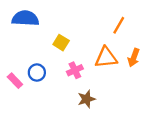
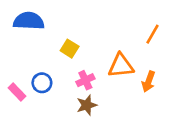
orange line: (119, 25) -> (152, 34), moved
orange arrow: (134, 58) -> (149, 81), moved
brown star: (86, 99) -> (87, 105), moved

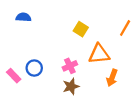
blue semicircle: (29, 21) -> (23, 17), size x0.6
yellow square: (70, 49) -> (81, 29), moved
orange arrow: (149, 81) -> (112, 78), moved

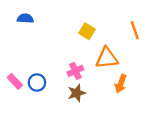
orange line: (125, 28) -> (135, 30), turned -49
blue circle: (34, 68) -> (37, 83), moved

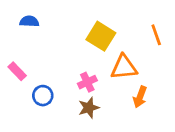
yellow square: (87, 31) -> (101, 36), size x1.5
pink rectangle: (15, 81) -> (17, 71), moved

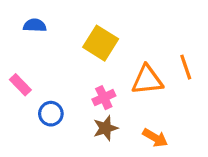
orange line: (156, 35) -> (186, 67), moved
yellow square: (101, 36) -> (101, 43), moved
orange arrow: (140, 97) -> (155, 138), moved, turned -80

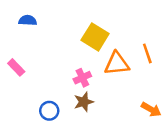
yellow square: (101, 43) -> (95, 37), moved
blue circle: (51, 114) -> (49, 111), moved
orange arrow: (155, 138) -> (151, 109), moved

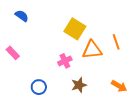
blue semicircle: (28, 20) -> (22, 16), turned 32
brown star: (84, 102) -> (79, 85), moved

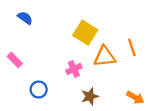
blue circle: (39, 87) -> (39, 89), moved

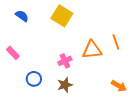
yellow square: (85, 33) -> (62, 16), moved
brown star: (90, 96) -> (65, 85), moved

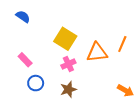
yellow square: (62, 16) -> (65, 39), moved
orange line: (116, 42) -> (122, 44), turned 42
pink rectangle: (13, 53) -> (25, 60), moved

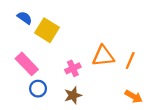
yellow square: (65, 39) -> (47, 30), moved
orange line: (122, 44) -> (130, 61), moved
pink rectangle: (25, 60) -> (27, 64), size x1.5

